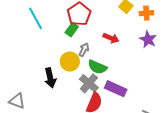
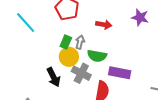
green rectangle: (72, 30) -> (66, 42), moved
gray cross: (89, 83) -> (81, 73), moved

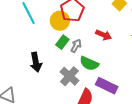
yellow circle: (69, 57) -> (60, 21), moved
black arrow: (54, 77) -> (36, 62), moved

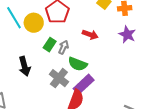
yellow circle: (60, 21) -> (34, 23), moved
purple rectangle: (107, 86) -> (84, 84), moved, turned -65

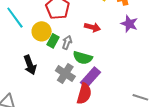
yellow circle: (34, 23) -> (42, 31), moved

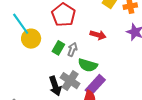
yellow circle: (42, 31) -> (31, 39), moved
black arrow: (30, 65) -> (55, 86), moved

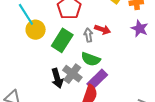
green rectangle: (58, 48) -> (62, 40), size x1.6
gray arrow: (72, 50) -> (88, 35), moved, turned -32

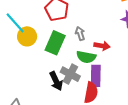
red arrow: (103, 30) -> (102, 46), moved
purple rectangle: (97, 79) -> (96, 76), turned -35

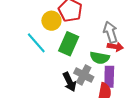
cyan line: (15, 23) -> (36, 43), moved
gray arrow: (80, 33) -> (110, 32), moved, size x1.5
yellow circle: (27, 36) -> (51, 21), moved

